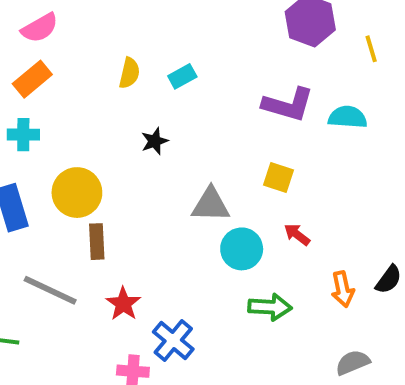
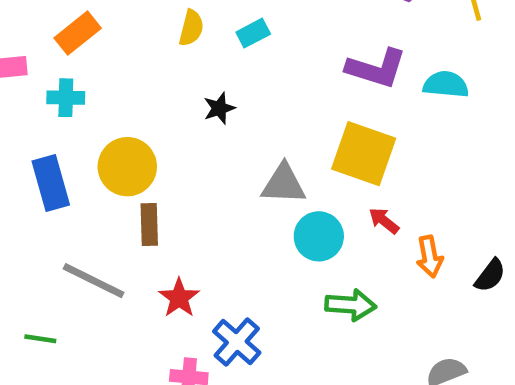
yellow square: (279, 178) -> (364, 154), size x1.8
orange arrow: (343, 289) -> (430, 257), moved

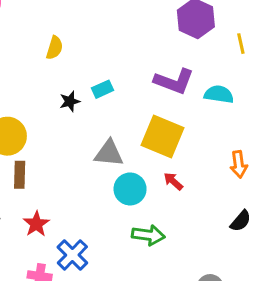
cyan rectangle: (253, 33) -> (102, 89), moved
orange arrow: (430, 257) -> (239, 164), moved

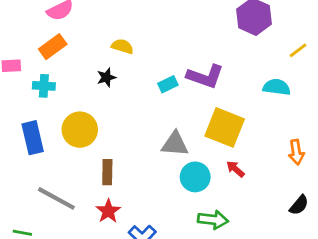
yellow line: (241, 44) -> (298, 50), moved, turned 66
yellow semicircle: (54, 48) -> (122, 46), turned -90
purple L-shape: (174, 81) -> (205, 76), moved
black star: (70, 101) -> (106, 77), moved
brown rectangle: (20, 175) -> (107, 172), moved

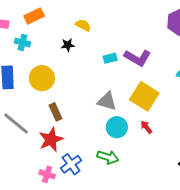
brown rectangle: (107, 172) -> (56, 112), turned -36
red star: (108, 211) -> (51, 139), size x1.4
green arrow: (213, 220) -> (108, 157), moved

